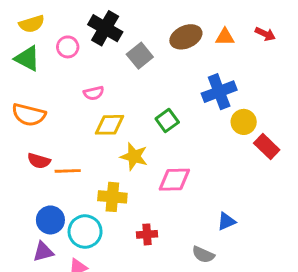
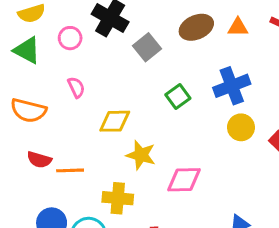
pink semicircle: (94, 93) -> (76, 87), moved, turned -102
green square: (167, 120) -> (178, 97), moved
yellow circle: (244, 122) -> (241, 127), moved

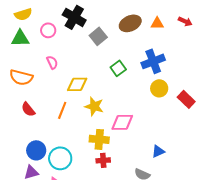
green triangle: (27, 50) -> (20, 38), turned -30
red semicircle: (39, 160) -> (28, 109), turned 35
orange line: (70, 170) -> (62, 110), moved, turned -66
yellow cross: (118, 198) -> (99, 139), moved

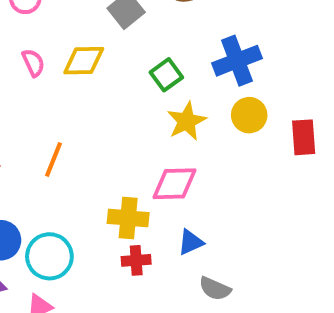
yellow diamond: (77, 84) -> (84, 61), moved
red rectangle: (186, 99) -> (304, 137), turned 42
yellow star: (94, 106) -> (187, 121), moved, turned 30
blue triangle: (158, 151) -> (191, 242), moved

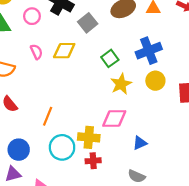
orange line: (53, 160) -> (48, 116), moved
blue triangle: (191, 242) -> (140, 143), moved
cyan circle: (49, 256) -> (62, 147), moved

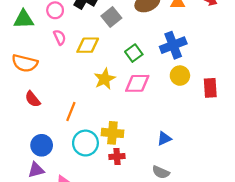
pink semicircle: (36, 52) -> (60, 37), moved
yellow star: (121, 84) -> (105, 79), moved
pink diamond: (114, 118) -> (137, 83), moved

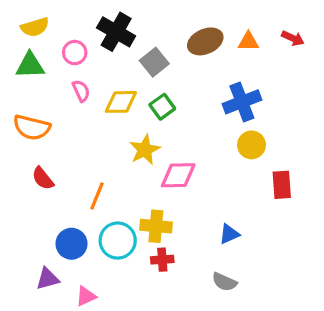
green square: (134, 53) -> (162, 107), moved
pink diamond: (137, 83) -> (178, 175), moved
red rectangle: (210, 88) -> (282, 185), moved
blue circle: (42, 145) -> (71, 244), moved

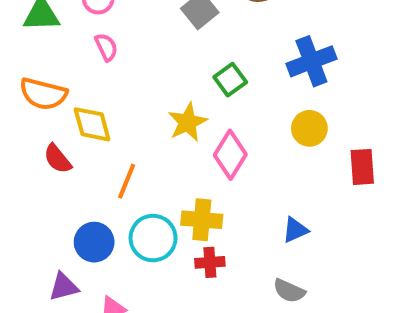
yellow diamond: (121, 102) -> (92, 124), moved, turned 76
green square: (162, 107) -> (230, 80), moved
yellow circle: (251, 145) -> (309, 128), moved
pink diamond: (178, 175) -> (230, 155), turned -57

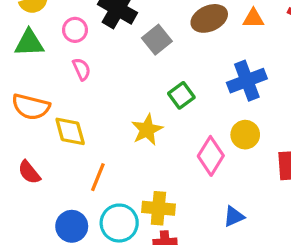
pink diamond: (230, 155) -> (211, 156), moved
red semicircle: (58, 159) -> (29, 172), moved

